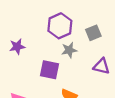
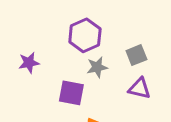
gray square: (93, 33) -> (136, 55), moved

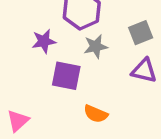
purple star: (29, 63) -> (44, 41), moved

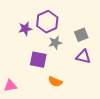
purple star: (44, 41) -> (25, 29), moved
pink triangle: (18, 121) -> (10, 86), turned 32

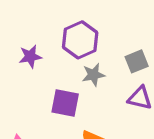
purple star: (25, 29) -> (30, 56), moved

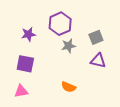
purple square: (65, 103) -> (25, 64), moved

